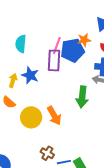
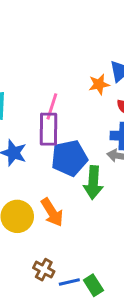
orange star: (84, 40) -> (99, 84), moved
blue pentagon: (73, 50) -> (69, 158), moved

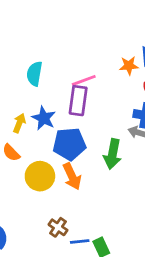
pink line: (52, 106) -> (84, 80), turned 45
blue pentagon: (69, 158) -> (69, 144), moved

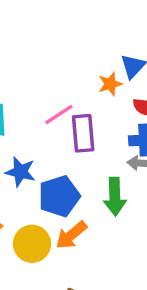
purple rectangle: (78, 101) -> (83, 133), moved
orange arrow: (72, 176) -> (71, 235), turned 88

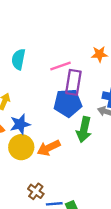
blue star: (20, 172) -> (20, 124), moved, turned 30
blue pentagon: (59, 196) -> (68, 103), moved

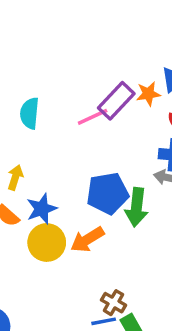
purple rectangle: (73, 82) -> (116, 101), moved, turned 40
blue pentagon: (68, 103) -> (107, 193), moved
brown cross: (36, 191) -> (113, 303), moved

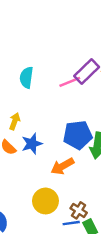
yellow circle: (47, 242) -> (45, 201), moved

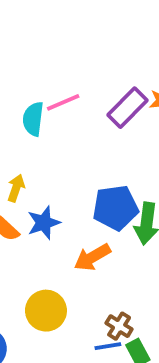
pink line: (70, 82) -> (63, 102), moved
yellow circle: (45, 201) -> (46, 311), moved

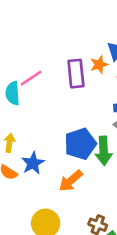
purple rectangle: (127, 108) -> (76, 74), turned -40

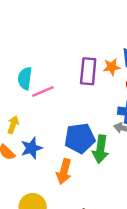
pink line: (31, 78) -> (43, 92), moved
orange arrow: (71, 181) -> (64, 171), turned -45

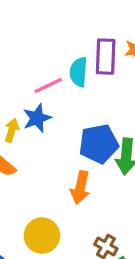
cyan semicircle: (25, 78) -> (79, 72), moved
blue star: (31, 148) -> (37, 118), moved

